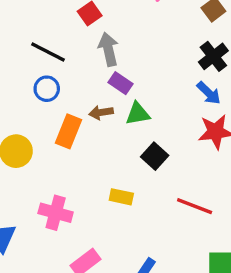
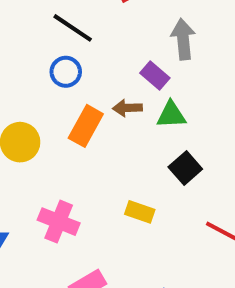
gray arrow: (108, 49) -> (183, 39), moved

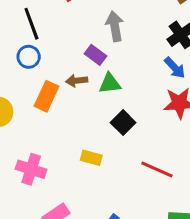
black line: (73, 28) -> (31, 24), turned 40

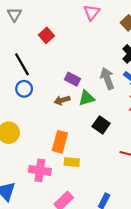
gray arrow: (115, 26) -> (107, 78), moved
orange rectangle: (46, 96) -> (60, 142), moved
yellow rectangle: (91, 158) -> (72, 162), moved

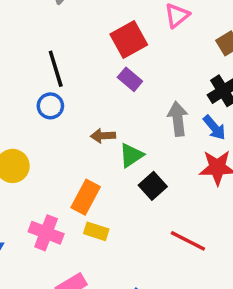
red square: (46, 35) -> (129, 40), moved, size x1.5
purple rectangle: (73, 79) -> (130, 79), moved
green triangle: (86, 98) -> (131, 155), moved, turned -30

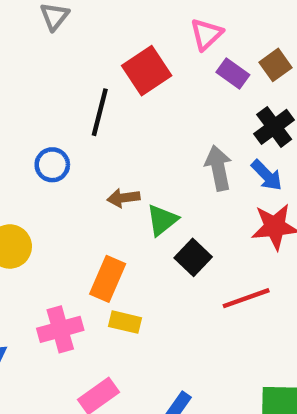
black line: (56, 69) -> (100, 112), moved, turned 36
purple rectangle: (130, 79) -> (233, 74), moved
pink cross: (46, 233) -> (60, 329), turned -32
red line: (188, 241) -> (246, 298), moved, turned -42

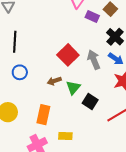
red square: (147, 71) -> (68, 55), moved
black line: (100, 112) -> (15, 42), moved
orange rectangle: (108, 279) -> (43, 115), moved

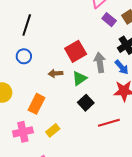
green triangle: (73, 88) -> (79, 78), moved
yellow rectangle: (65, 136) -> (53, 130), turned -56

